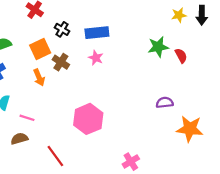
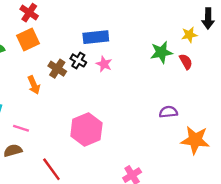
yellow star: (179, 15) -> (189, 35), moved
black cross: (62, 29) -> (78, 60), moved
orange square: (40, 49) -> (28, 39), moved
pink star: (96, 58) -> (104, 64), moved

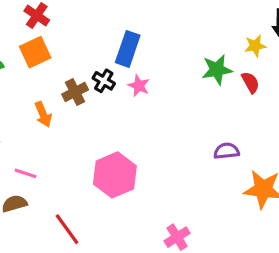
blue rectangle: (96, 37) -> (128, 49), turned -65
brown cross: (57, 69) -> (75, 92), turned 30

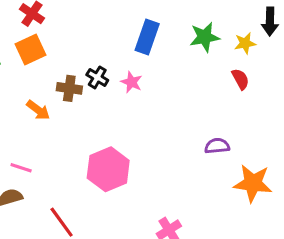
blue rectangle: (128, 49) -> (147, 37), moved
green star: (217, 70) -> (205, 37), moved
brown cross: (75, 92) -> (69, 88), turned 35
orange arrow: (43, 114) -> (38, 110), turned -30

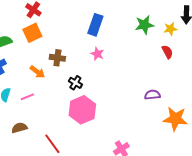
blue rectangle: (147, 37) -> (95, 25), moved
black cross: (97, 77) -> (75, 83), moved
pink line: (21, 168) -> (27, 97), moved, turned -40

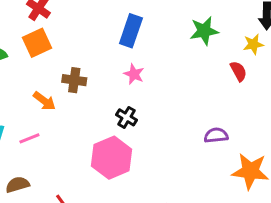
yellow star: (170, 29) -> (253, 44), moved
black cross: (75, 83) -> (126, 117), moved

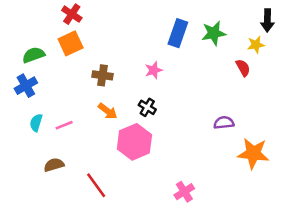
blue rectangle: (131, 31) -> (178, 33), moved
pink star: (134, 74) -> (154, 70), turned 30
orange arrow: (44, 101) -> (108, 111), moved

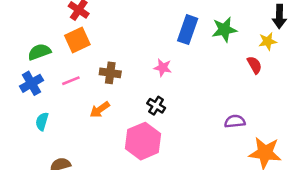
pink star: (154, 70) -> (163, 68), turned 30
orange arrow: (108, 111) -> (100, 110), moved, turned 108
pink line: (64, 125) -> (71, 81), moved

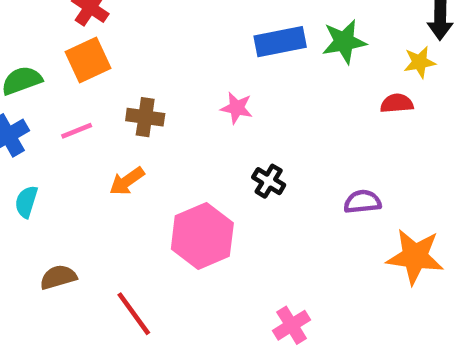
blue rectangle: (188, 30) -> (280, 42), turned 60
red semicircle: (255, 65) -> (397, 103), turned -66
black cross: (156, 106) -> (269, 181), moved

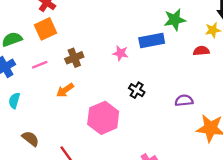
blue rectangle: (280, 42) -> (152, 40), moved
brown cross: (145, 117) -> (74, 58), turned -30
brown semicircle: (58, 277) -> (30, 139), turned 54

